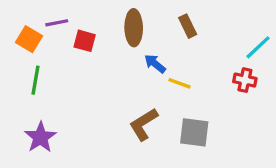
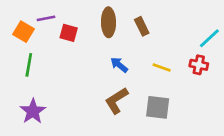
brown rectangle: (188, 26) -> (142, 26), moved
blue arrow: (155, 64) -> (119, 65), moved
yellow line: (179, 83) -> (162, 67), moved

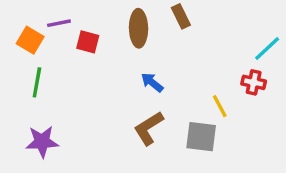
brown rectangle: (142, 26) -> (181, 16), moved
yellow line: (162, 67) -> (220, 106), moved, turned 42
purple star: (33, 111) -> (42, 142), turned 30

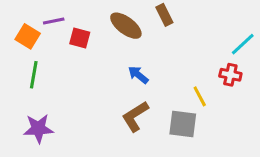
brown ellipse: (139, 28) -> (126, 26), turned -52

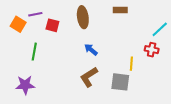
brown rectangle: (164, 15) -> (120, 10), moved, turned -64
brown ellipse: (126, 26) -> (83, 17), turned 45
green line: (34, 75) -> (34, 52), moved
yellow line: (200, 96) -> (131, 64), turned 32

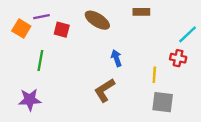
brown ellipse: (83, 17) -> (97, 20), turned -50
blue arrow: (91, 50) -> (116, 58), moved, turned 32
gray square: (120, 82) -> (163, 102), moved

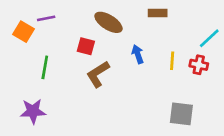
red square: (62, 30) -> (86, 46), moved
blue arrow: (116, 58) -> (138, 54), moved
yellow line: (154, 75) -> (172, 61), moved
brown L-shape: (104, 90) -> (98, 74), moved

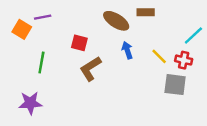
brown ellipse: (108, 22) -> (116, 21), moved
yellow line: (172, 61) -> (159, 56), turned -49
gray square: (181, 114) -> (175, 85), moved

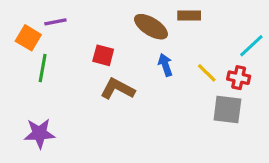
green line: (41, 62) -> (43, 68), moved
brown L-shape: (90, 69) -> (118, 89), turned 60

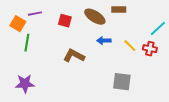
red square: (103, 55) -> (65, 21), moved
blue arrow: (165, 65) -> (104, 41), turned -72
gray square: (227, 110) -> (122, 82), moved

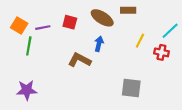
purple line: (35, 14) -> (43, 28), moved
blue arrow: (104, 41) -> (99, 44), moved, turned 104
yellow line: (130, 46) -> (140, 41), moved, turned 72

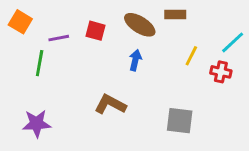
orange square: (19, 25) -> (20, 22), moved
brown L-shape: (80, 60) -> (110, 104), moved

